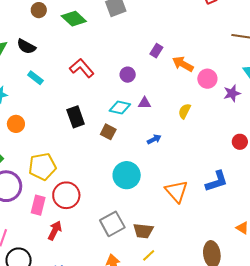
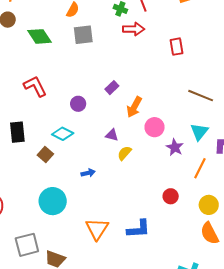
orange arrow: (183, 64) -> (134, 107), turned -105
purple star: (232, 93) -> (175, 147), turned 30
purple triangle: (145, 103) -> (112, 135), moved

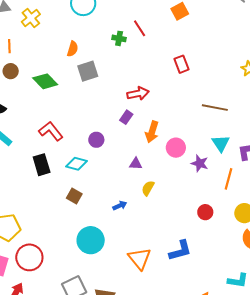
red arrow: (134, 29) -> (138, 94), moved
black rectangle: (17, 132) -> (42, 165), moved
cyan diamond: (63, 134) -> (77, 164), moved
yellow semicircle: (124, 153) -> (148, 188), moved

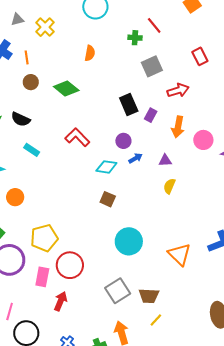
gray square: (88, 71) -> (152, 66), moved
red arrow: (138, 94) -> (178, 90), moved
black rectangle: (42, 165) -> (129, 105), moved
yellow semicircle: (148, 188) -> (169, 186), moved
blue arrow: (120, 206) -> (135, 158), moved

